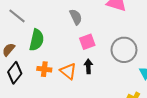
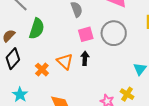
gray circle: (124, 50) -> (114, 33), moved
orange cross: (44, 69) -> (42, 70), moved, turned 32

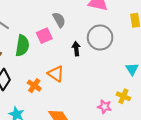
pink square: (86, 34) -> (44, 36), moved
black arrow: (85, 58) -> (76, 49), moved

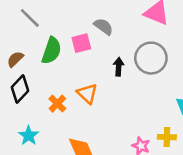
gray semicircle: (59, 20) -> (103, 27), turned -35
yellow cross: (123, 96) -> (167, 137), turned -32

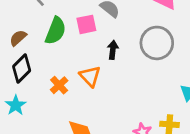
black arrow: (119, 67) -> (113, 50), moved
cyan star: (29, 136) -> (16, 105), moved

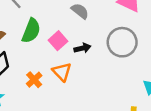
pink square: (86, 24) -> (58, 41), moved, turned -30
black arrow: (113, 50) -> (82, 48), turned 70

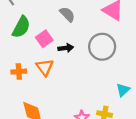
orange cross: (34, 80) -> (19, 72), turned 32

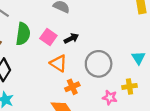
gray circle: (102, 47) -> (99, 64), moved
orange cross: (19, 72) -> (72, 87), moved

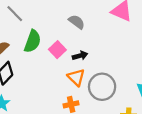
orange triangle: (58, 63) -> (76, 77), moved

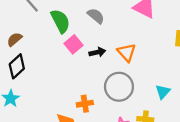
green semicircle: (33, 41) -> (60, 21), moved, turned -50
orange triangle: (76, 77) -> (127, 52), moved

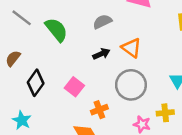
gray semicircle: (96, 16) -> (102, 22), moved, turned -54
pink square: (74, 44) -> (74, 87), moved
black diamond: (17, 66) -> (36, 83), moved

